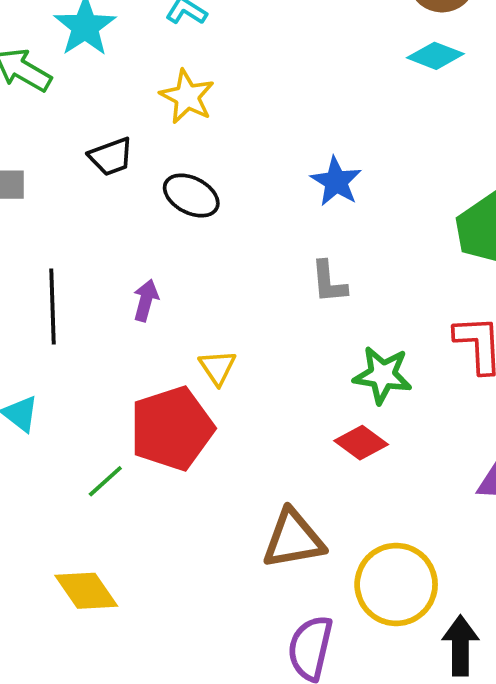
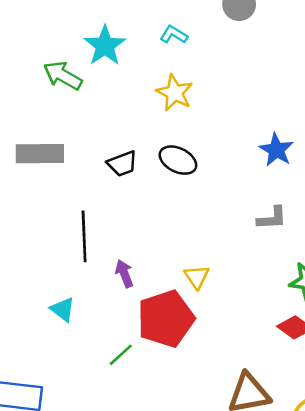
black trapezoid: (111, 157) -> (122, 164), moved
gray L-shape: (329, 282) -> (272, 218), turned -88
purple arrow: (146, 300) -> (124, 274), moved, turned -36

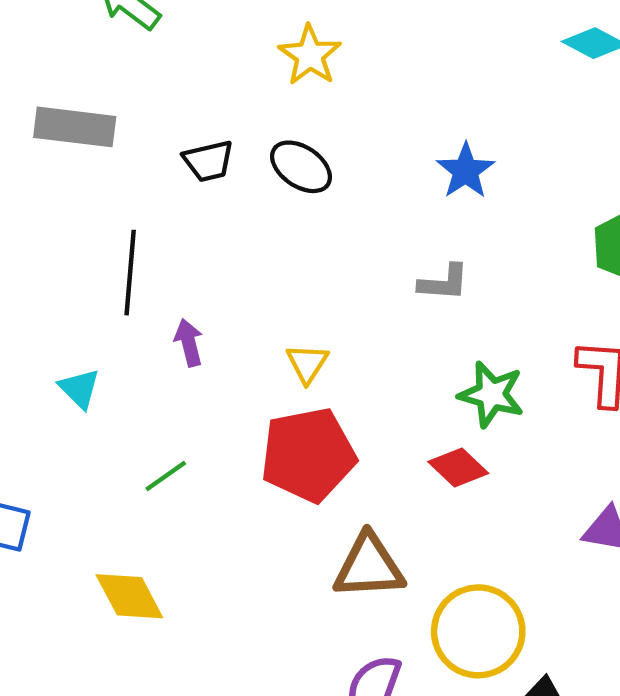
red pentagon: (166, 319) -> (308, 455), moved

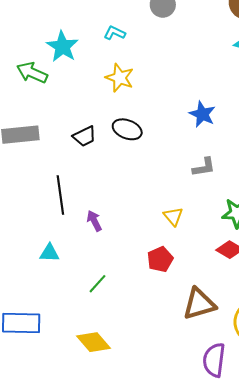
yellow triangle: (307, 363) -> (173, 216), moved
cyan triangle: (79, 389) -> (49, 253), turned -30
red pentagon: (308, 455) -> (160, 259), size x0.6

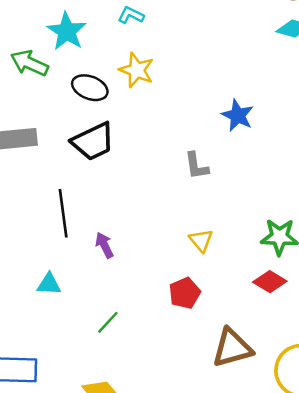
black ellipse: (127, 129) -> (90, 88), moved
black trapezoid: (85, 136) -> (93, 141), size x1.5
gray L-shape: (204, 167) -> (196, 166), moved, turned 90

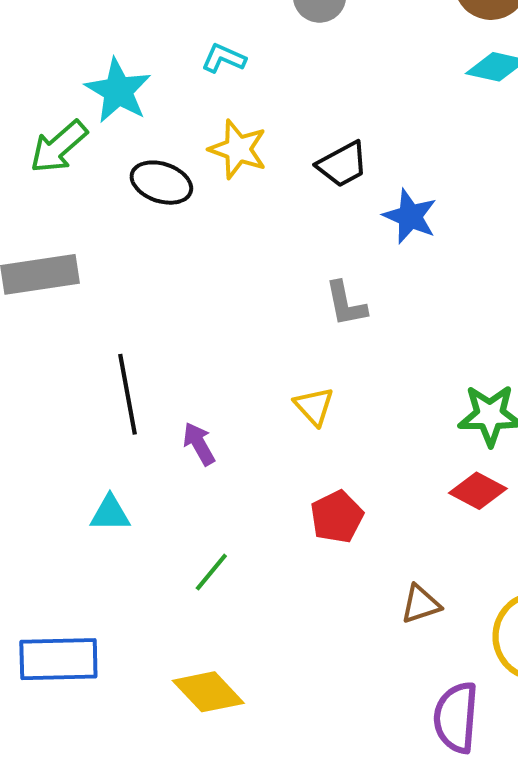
green arrow: (29, 63) -> (59, 147), turned -63
black trapezoid: (93, 141) -> (343, 164), moved, size x0.7
yellow triangle: (201, 240) -> (314, 406), moved
brown triangle: (232, 348) -> (421, 604), size x0.6

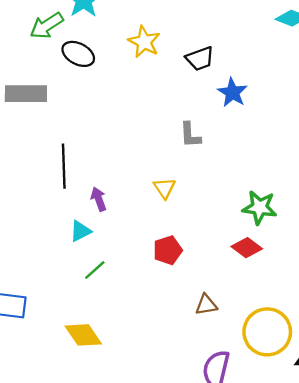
black ellipse: (161, 183) -> (78, 54), moved
cyan triangle: (110, 513) -> (80, 231), moved, turned -35

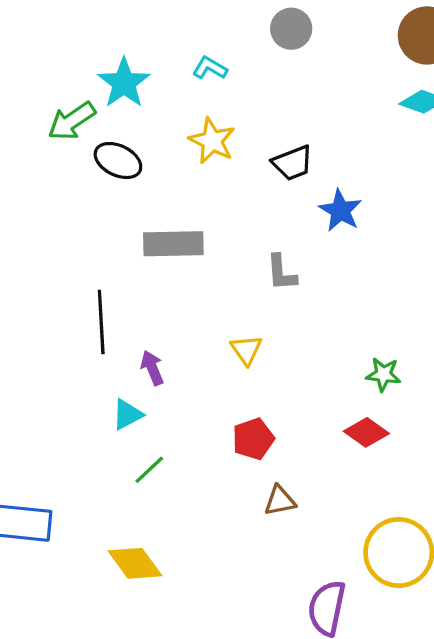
gray rectangle: (26, 94) -> (173, 244), moved
green star: (260, 208) -> (383, 374), size x0.7
brown triangle: (206, 305) -> (280, 501), moved

